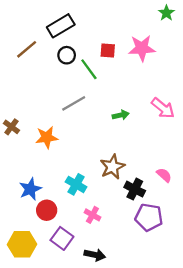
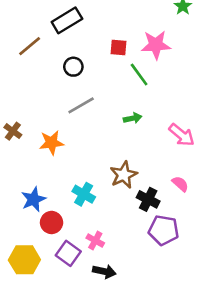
black circle: (67, 55) -> (73, 67), moved
green line: (89, 69) -> (139, 74), moved
pink arrow: (163, 108) -> (182, 135), moved
pink cross: (92, 215) -> (95, 241), moved

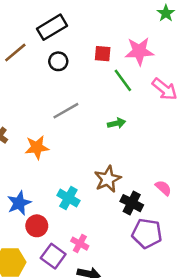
black circle: (73, 67) -> (58, 61), moved
pink arrow: (182, 135) -> (165, 89), moved

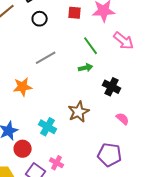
green line: (123, 80) -> (91, 46), moved
black cross: (132, 203) -> (112, 87), moved

